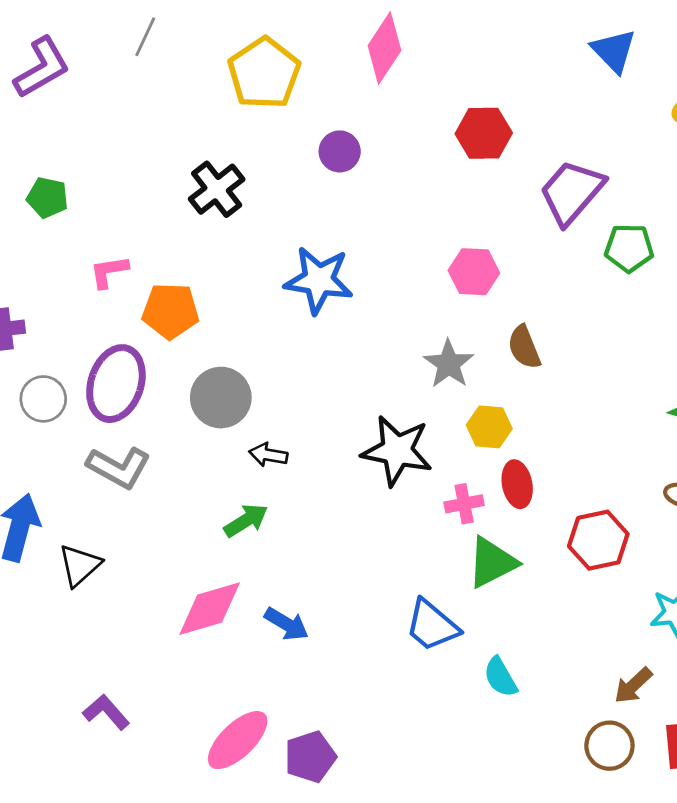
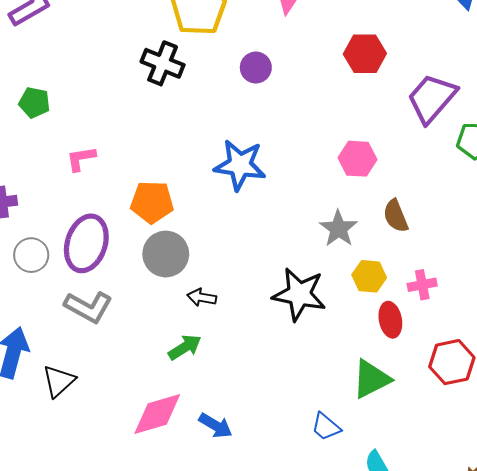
black cross: (217, 189) -> (163, 63), moved, turned -30
orange pentagon: (170, 311) -> (152, 202), moved
pink cross: (464, 504) -> (422, 285), moved
blue trapezoid: (432, 625) -> (326, 427), size x0.7

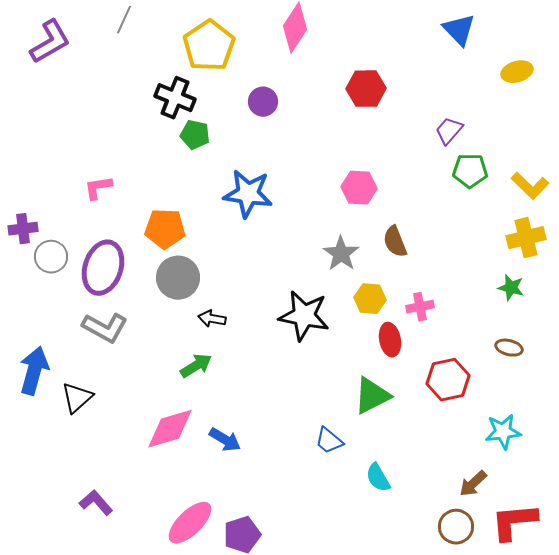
purple trapezoid: (432, 98) -> (449, 131), moved, size x0.6
green pentagon: (34, 103) -> (195, 135), moved
gray circle: (31, 255) -> (51, 257), moved

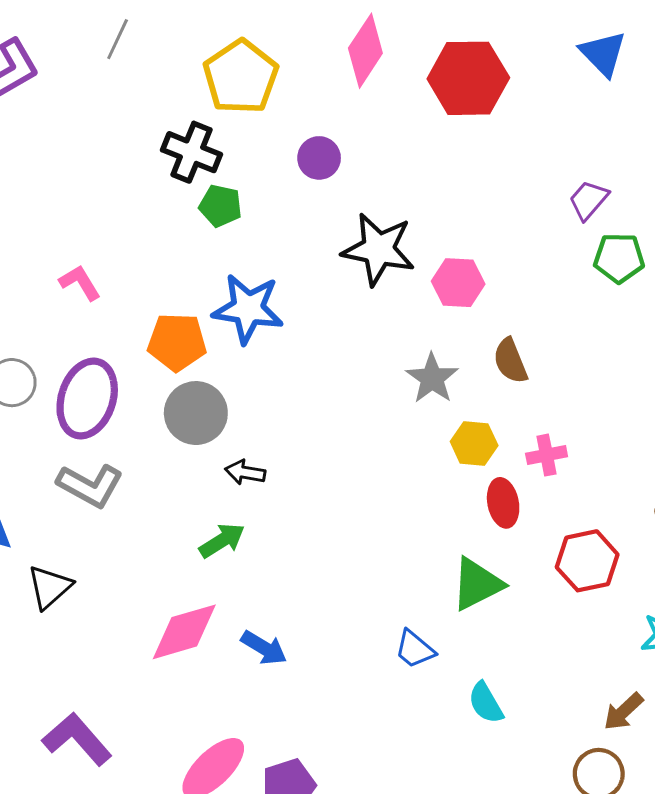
red hexagon: (366, 89) -> (468, 78), moved, size x1.4
pink L-shape: (98, 188) -> (80, 283), turned 68
blue star: (248, 194) -> (248, 309), moved
black star: (304, 316) -> (378, 249), moved
purple L-shape: (96, 503) -> (77, 739), size x1.4

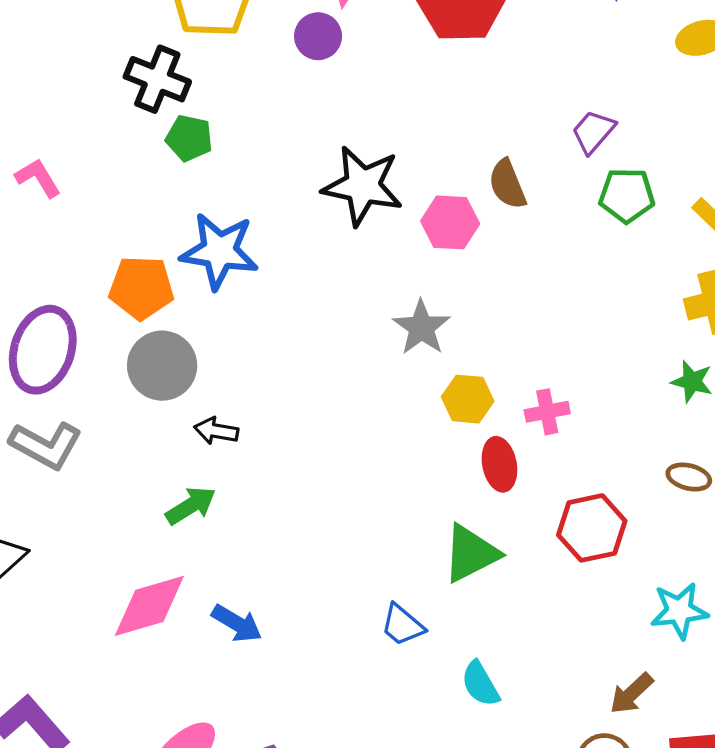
purple circle: (319, 158) -> (318, 36), moved
pink L-shape: (80, 283) -> (38, 178), moved
brown semicircle: (510, 361) -> (507, 184), moved

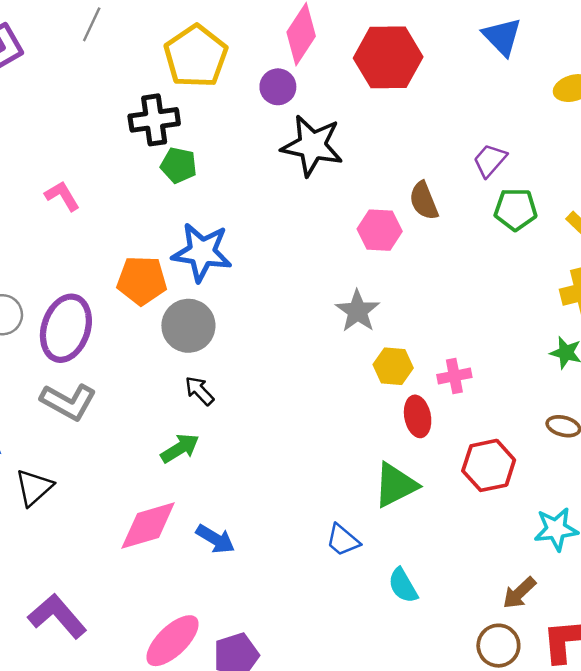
black cross: (157, 79) -> (154, 120), turned -30
black star: (363, 186) -> (312, 146), moved
gray circle: (162, 366) -> (188, 326), moved
black arrow: (216, 431) -> (199, 391), turned 36

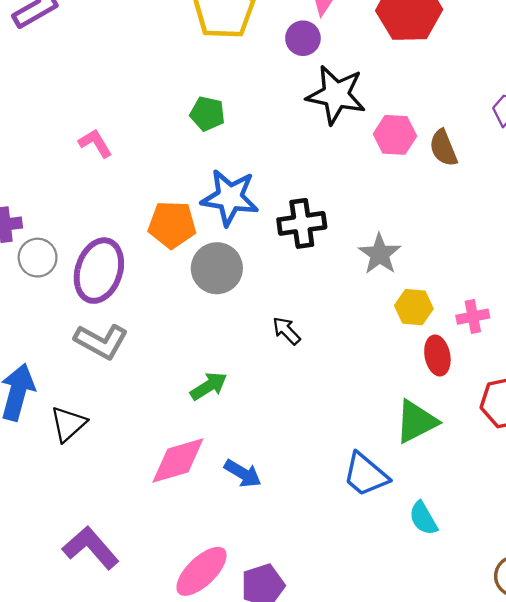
black cross: (154, 120) -> (302, 223), moved
pink hexagon: (380, 230) -> (395, 135), moved
black arrow: (199, 391) -> (286, 331), moved
blue trapezoid: (343, 540) -> (365, 475), size x1.4

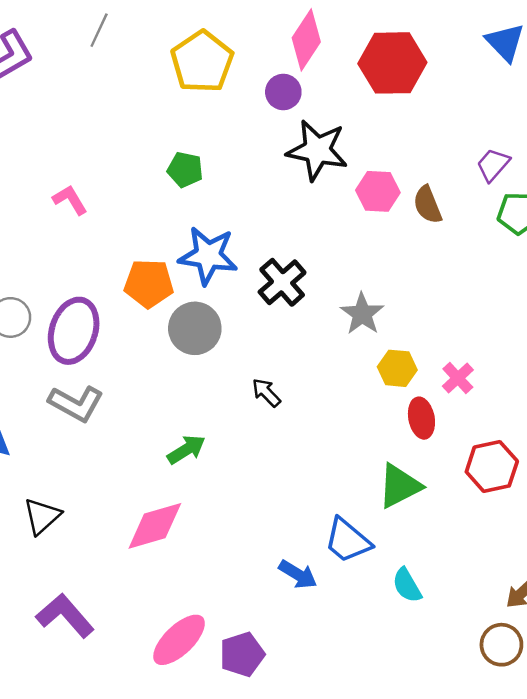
black cross: (302, 223) -> (282, 282), turned -33
pink cross: (473, 317) -> (458, 378), turned -32
black triangle: (68, 424) -> (42, 516), moved
blue arrow: (243, 473) -> (298, 574), moved

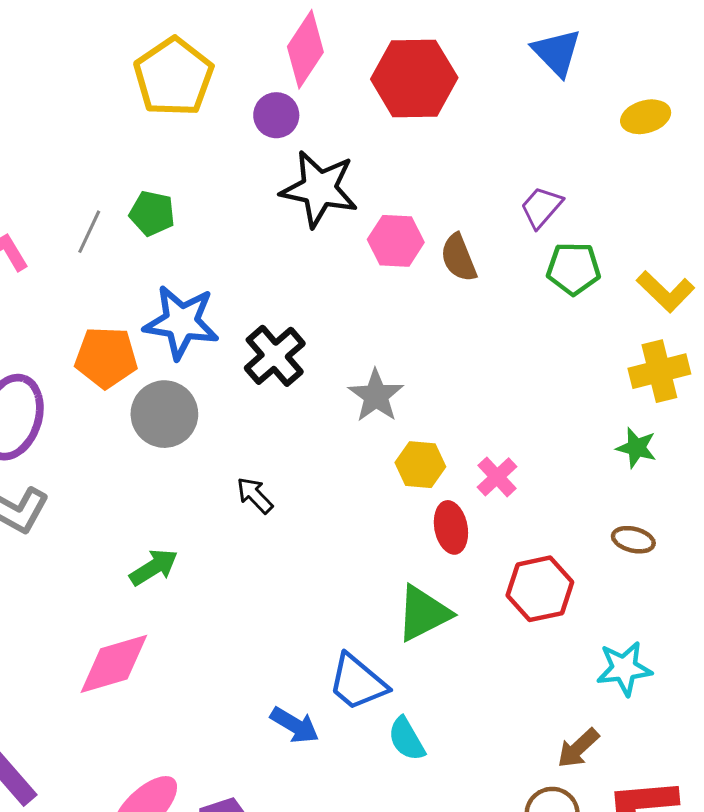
gray line: (99, 30) -> (89, 232), moved
cyan semicircle: (407, 585) -> (407, 739), moved

